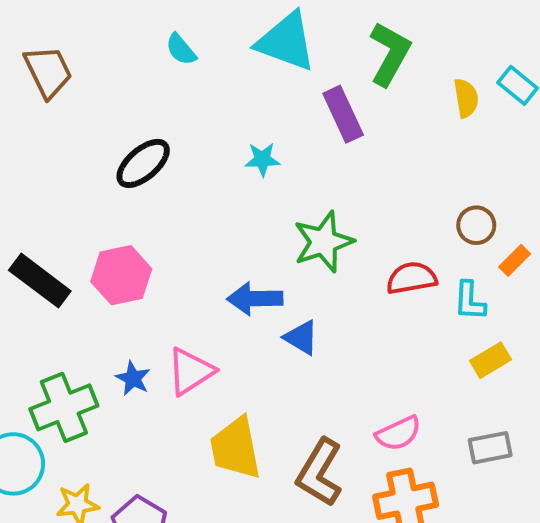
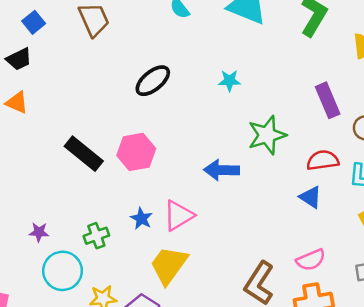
purple rectangle: (343, 114) -> (328, 100), moved
blue triangle: (301, 338) -> (311, 197), moved
green cross: (64, 407) -> (96, 236), size x0.6
yellow trapezoid: (236, 448) -> (169, 265), moved, turned 45

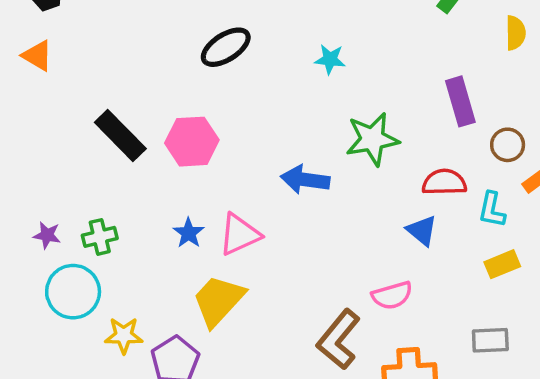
green cross: (96, 236) -> (100, 237), moved
pink semicircle: (311, 260) -> (392, 295), moved

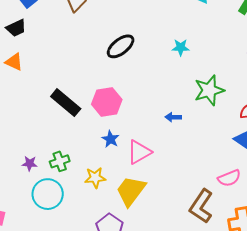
blue arrow: (305, 180) -> (173, 117), size x0.6
blue star: (189, 233) -> (110, 139), moved
yellow star: (124, 335) -> (95, 178), moved

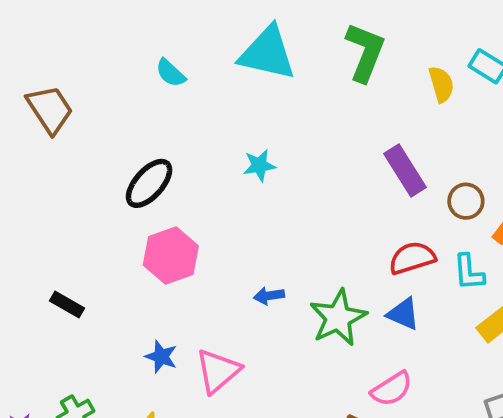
green star: (209, 90) -> (338, 318), moved
pink hexagon: (107, 102) -> (171, 255), moved
black rectangle: (66, 103) -> (67, 305), size x0.6

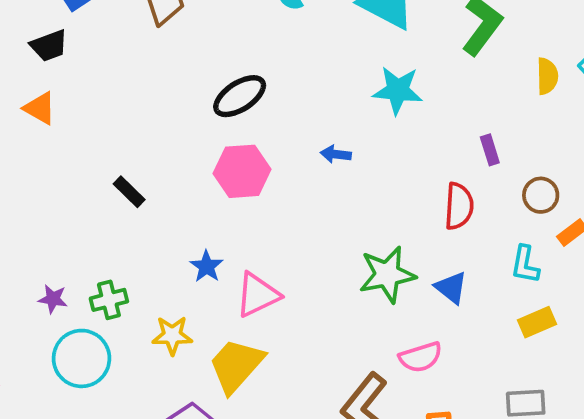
cyan star: (259, 165) -> (398, 90), moved, size x1.5
purple rectangle: (405, 171) -> (490, 150), size x0.6
red semicircle: (412, 258) -> (459, 206), moved, turned 96
blue arrow: (269, 296) -> (336, 154), moved

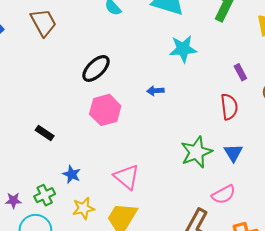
blue star: (207, 266) -> (72, 174), moved
blue triangle: (451, 288) -> (233, 153), turned 30
pink triangle: (257, 295) -> (127, 177), turned -44

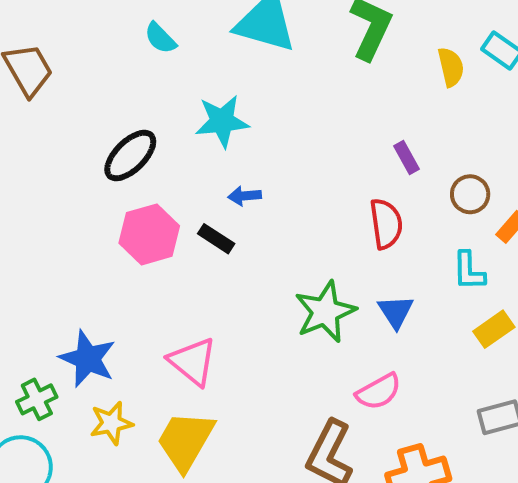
cyan star: (183, 49) -> (222, 121), moved
black rectangle: (45, 133) -> (216, 239), moved
blue star: (72, 174) -> (88, 359), size x1.6

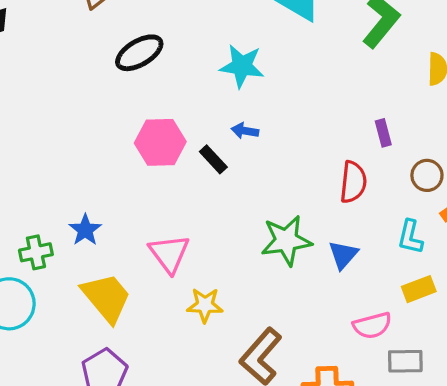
black ellipse: (130, 156) -> (139, 53), moved
blue star: (88, 359) -> (85, 230), size x0.7
pink semicircle: (379, 392) -> (372, 325), moved
yellow star: (111, 423) -> (205, 305), moved
yellow trapezoid: (185, 441) -> (106, 298), moved, turned 96

